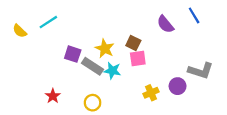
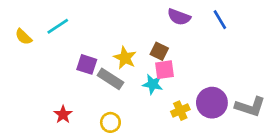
blue line: (194, 15) -> (220, 20), moved
purple semicircle: (165, 24) -> (179, 17), moved, turned -30
cyan star: (112, 71) -> (153, 84), moved
gray L-shape: (201, 71) -> (250, 107), moved
purple circle: (178, 86) -> (212, 103), size x1.5

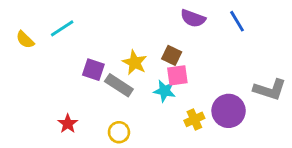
gray L-shape: (250, 107) -> (270, 90), moved

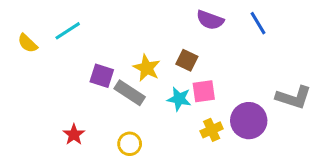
pink square: (177, 75) -> (204, 91), moved

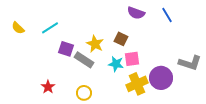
cyan line: (68, 31) -> (50, 28), moved
yellow cross: (212, 130) -> (137, 84), size x1.5

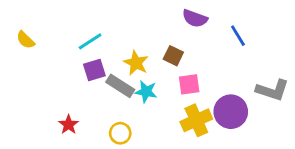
blue line: (167, 15) -> (238, 36), moved
cyan line: (50, 28) -> (90, 41), moved
purple square: (66, 49) -> (94, 70), turned -35
cyan star: (116, 64) -> (146, 92), moved

